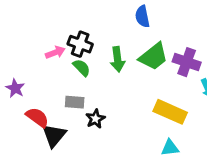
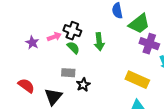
green trapezoid: (153, 57) -> (139, 24), moved
purple star: (15, 88) -> (32, 43), moved
red semicircle: (37, 117) -> (26, 86), moved

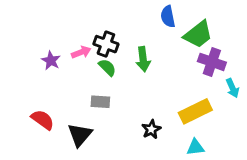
yellow rectangle: (137, 80) -> (195, 111), turned -50
black star: (83, 85) -> (151, 129), moved

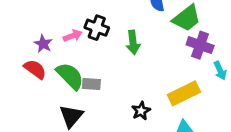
green semicircle: (107, 67) -> (70, 76), moved, size x1.6
red semicircle: (43, 120) -> (35, 69), moved

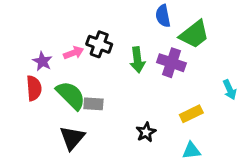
purple cross: (200, 45) -> (171, 63), moved
red semicircle: (35, 69) -> (34, 88), turned 50
yellow rectangle: (184, 93) -> (191, 114), size x0.7

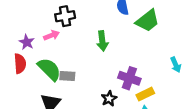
black cross: (99, 44) -> (65, 16), moved, turned -30
purple cross: (171, 63) -> (129, 78), moved
yellow rectangle: (191, 114) -> (145, 94), moved

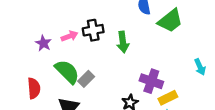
black cross: (65, 16) -> (93, 30), moved
red semicircle: (20, 64) -> (34, 88), moved
gray rectangle: (67, 76) -> (86, 79), turned -49

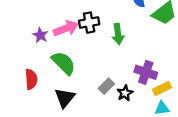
pink arrow: (69, 36) -> (66, 28), size x1.5
gray rectangle: (86, 79) -> (106, 86), moved

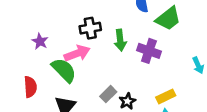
pink arrow: (66, 28) -> (77, 53), moved
purple cross: (146, 72) -> (149, 51), moved

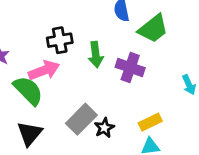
gray rectangle: (108, 94) -> (81, 119), size x1.5

